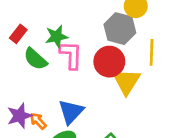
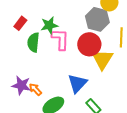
green semicircle: (35, 59) -> (33, 42), turned 54
blue triangle: (71, 112) -> (77, 83), moved
purple star: (20, 116) -> (21, 85), turned 30

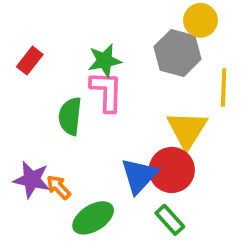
green star: (49, 25) -> (105, 61), moved
green semicircle: (33, 42) -> (70, 116), moved
red circle: (89, 44) -> (172, 170), moved

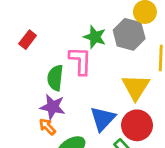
green star: (105, 61) -> (95, 37), moved, turned 30
red circle: (172, 170) -> (137, 125), moved
purple star: (32, 180) -> (53, 107), moved

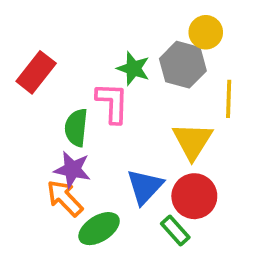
red rectangle: (28, 40) -> (36, 72), size x1.5
orange arrow: (47, 127) -> (65, 198), size x1.5

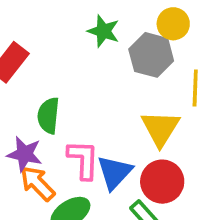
green star: (133, 68) -> (103, 31), moved
pink L-shape: (112, 103) -> (83, 160), moved
purple star: (72, 170) -> (25, 154), moved

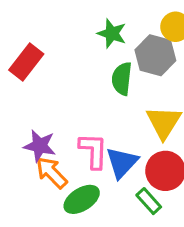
green semicircle: (48, 116) -> (122, 79), moved

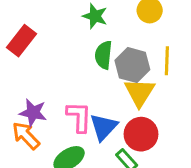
gray hexagon: (155, 55) -> (132, 65), moved
orange arrow: (51, 173) -> (26, 136), moved

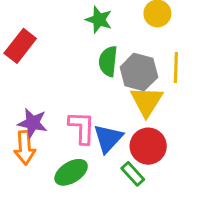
orange arrow: (26, 136) -> (25, 148), turned -140

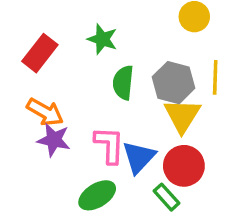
green star: (99, 20) -> (102, 39), moved
green semicircle: (108, 61) -> (123, 83), moved
orange arrow: (25, 148) -> (45, 112), moved, turned -56

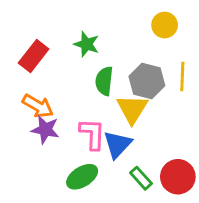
yellow triangle: (182, 116) -> (132, 109), moved
red circle: (184, 166) -> (178, 177), moved

